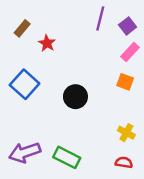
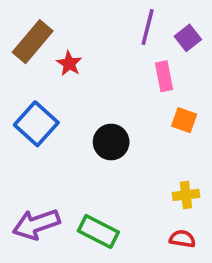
brown rectangle: (22, 28) -> (33, 42), size x1.6
pink rectangle: (130, 52) -> (164, 76), moved, turned -54
yellow cross: (126, 133) -> (186, 195), turned -35

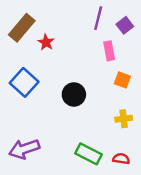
yellow cross: (186, 195) -> (124, 119), moved
green rectangle: (98, 231) -> (88, 154), moved

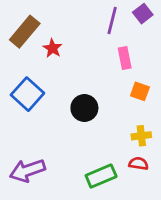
purple square: (125, 25) -> (143, 14), moved
green rectangle: (88, 154) -> (101, 176), turned -50
red semicircle: (121, 159) -> (139, 164), moved

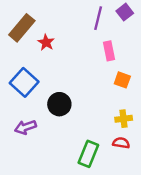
black circle: (84, 108) -> (59, 104), moved
purple arrow: (27, 171) -> (25, 127), moved, size x0.7
green rectangle: (101, 176) -> (88, 154), turned -45

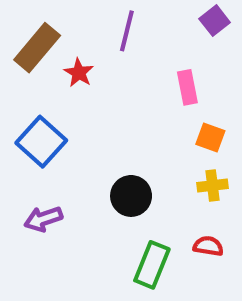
purple line: (98, 18) -> (127, 31), moved
black circle: (59, 104) -> (131, 196), moved
yellow cross: (124, 119) -> (212, 185), moved

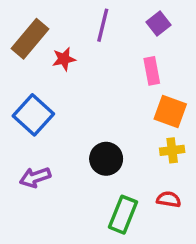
purple square: (215, 21) -> (159, 24), moved
red star: (79, 73) -> (64, 59), turned 30
orange square: (210, 137) -> (170, 111), size x1.4

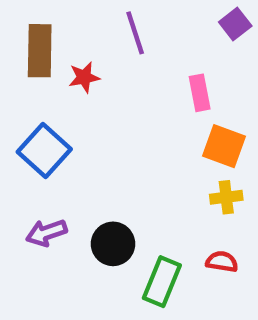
purple square: (159, 24) -> (235, 24), moved
purple line: (103, 25) -> (135, 33), turned -32
brown rectangle: (30, 39) -> (40, 51), turned -39
black circle: (106, 159) -> (113, 244), moved

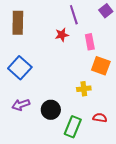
purple line: (135, 33) -> (74, 15), moved
red star: (84, 77) -> (62, 35), moved
yellow cross: (226, 197) -> (84, 89), moved

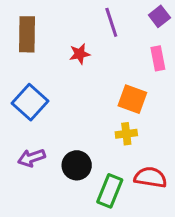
red star: (62, 35) -> (80, 54), moved
pink rectangle: (90, 42) -> (158, 58), moved
orange square: (101, 66) -> (132, 99), moved
red semicircle: (100, 118) -> (150, 177), size x1.5

